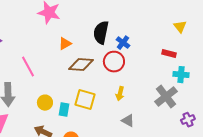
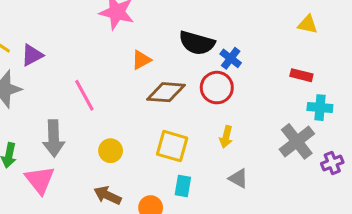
yellow triangle: (180, 27) -> (308, 24), moved, turned -40
black semicircle: (101, 33) -> (197, 43), turned -85
cyan rectangle: (64, 110) -> (183, 186), moved
purple cross: (188, 120) -> (332, 163), moved

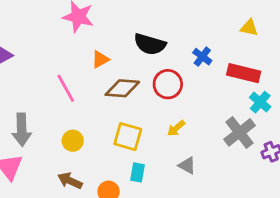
blue cross: (231, 58) -> (202, 57), moved
red rectangle: (301, 75) -> (244, 73), size x1.6
pink line: (84, 95) -> (66, 88), moved
cyan cross: (320, 108) -> (260, 102), turned 35
yellow arrow: (226, 137) -> (176, 128), turned 36

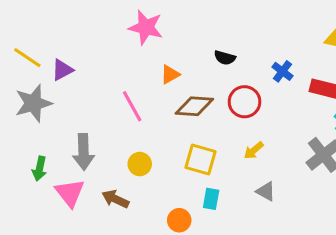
black semicircle: (150, 44) -> (225, 58), size x0.6
brown arrow: (70, 181) -> (115, 199), moved

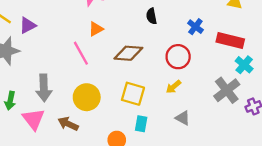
black semicircle: (225, 58) -> (151, 16), turned 63
orange triangle: (170, 74) -> (96, 29), moved
red circle: (244, 102) -> (178, 57), moved
yellow circle: (140, 164) -> (87, 97), size x1.5

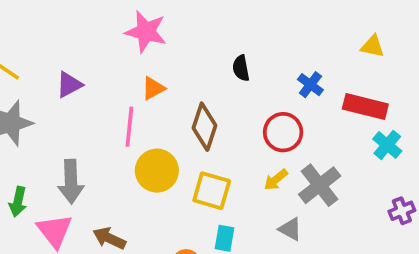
purple triangle: (28, 25) -> (69, 85), moved
pink line: (81, 53) -> (129, 127), turned 35
brown diamond: (128, 53) -> (204, 127), turned -76
gray cross: (227, 90) -> (320, 185), moved
yellow circle: (87, 97) -> (157, 171), moved

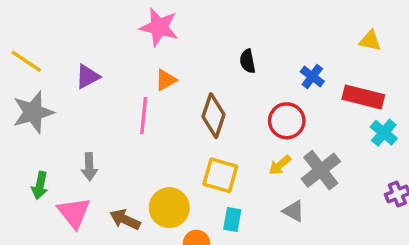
yellow circle: (157, 171) -> (169, 208), moved
gray arrow: (71, 182) -> (89, 167), size x0.7

